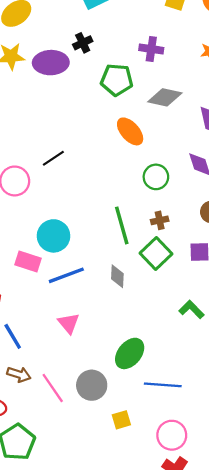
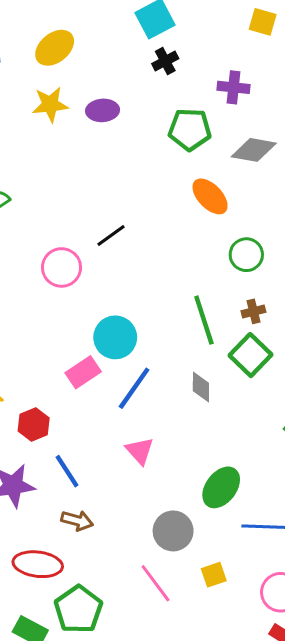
black cross: (83, 43) -> (165, 61), moved
purple ellipse: (51, 63) -> (103, 110), size x0.7
pink rectangle: (28, 261) -> (83, 372), turned -50
blue line: (66, 275) -> (134, 388), turned -32
pink line: (53, 388) -> (156, 583), moved

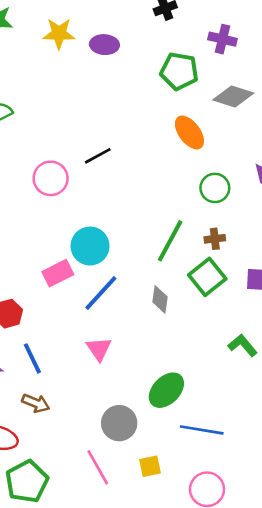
green line: (204, 320) -> (170, 241), turned 39

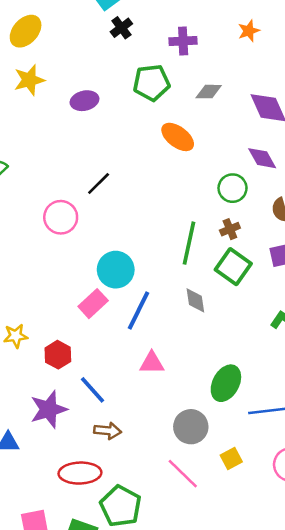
purple ellipse: (104, 45) -> (84, 101), moved
gray diamond: (233, 97) -> (209, 92), size x0.7
green circle: (215, 188) -> (232, 188), moved
pink triangle: (99, 349) -> (152, 363), turned -40

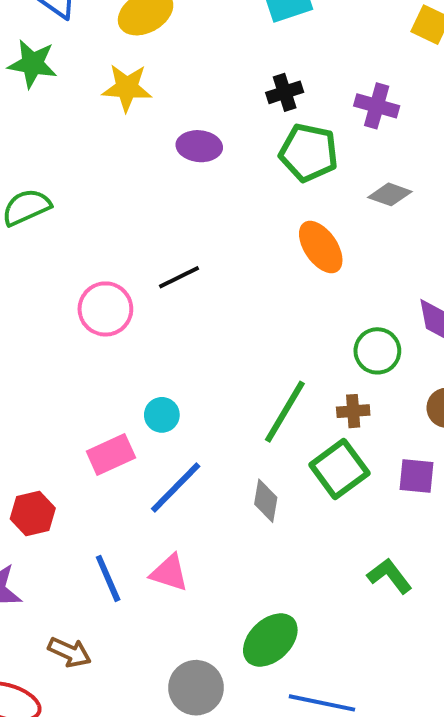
black cross: (121, 28) -> (285, 92), moved
cyan circle: (116, 270) -> (162, 415), size x0.6
blue line: (92, 390) -> (108, 578), moved

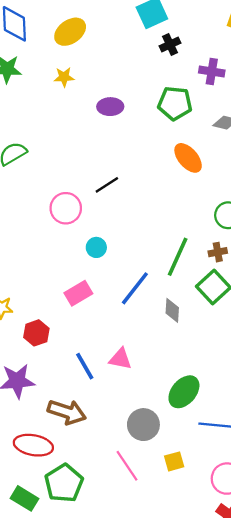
yellow star: (127, 88) -> (64, 77), size x0.7
black cross: (285, 92) -> (170, 45), moved
cyan circle: (162, 415) -> (96, 247), moved
blue line: (176, 487) -> (135, 288), moved
brown arrow: (69, 652) -> (67, 412), size x1.5

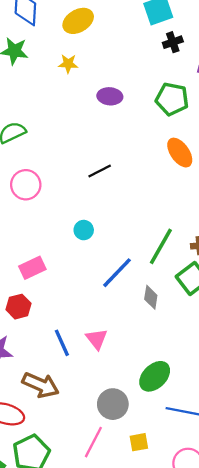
pink circle: (66, 208) -> (26, 185), moved
pink rectangle: (78, 293) -> (32, 268), moved
pink triangle: (120, 359) -> (97, 339), turned 35
pink line: (127, 466) -> (93, 442), turned 56

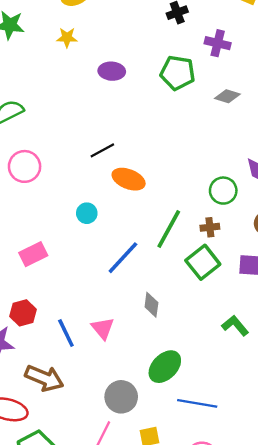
orange ellipse: (180, 153) -> (129, 179), moved, turned -32
gray diamond: (151, 297) -> (151, 305), moved
red hexagon: (18, 307) -> (23, 313), moved

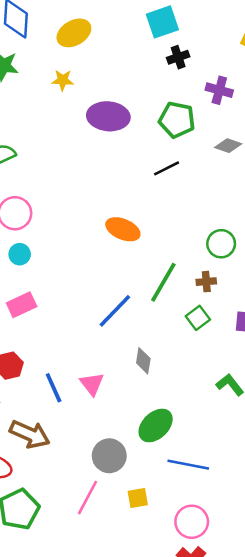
purple ellipse: (112, 71) -> (108, 116), size x1.5
black line: (102, 150) -> (167, 168), moved
cyan circle: (87, 213) -> (20, 254), moved
green square: (203, 262) -> (198, 318), size x0.7

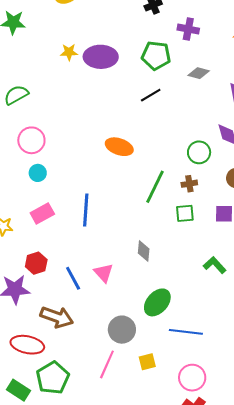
yellow star: (63, 80) -> (69, 52), moved
blue line: (115, 311) -> (86, 210), moved, turned -36
green square: (198, 318) -> (185, 213), turned 36

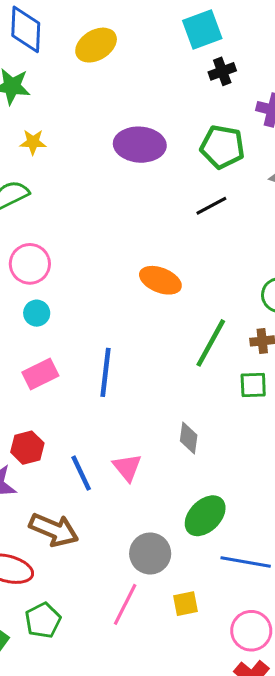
yellow star: (69, 52) -> (33, 142), moved
green pentagon: (53, 378) -> (43, 620), size x0.7

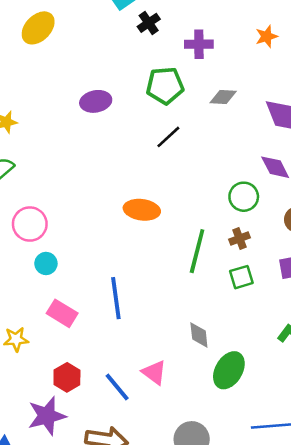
purple ellipse: (140, 145) -> (96, 101), size x0.7
pink rectangle: (40, 374) -> (62, 313), turned 72
green ellipse: (205, 516) -> (229, 370), moved

